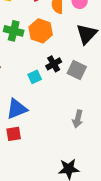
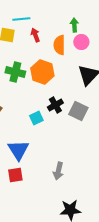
blue triangle: (17, 109) -> (18, 150), turned -40
gray arrow: (78, 119) -> (58, 171), moved

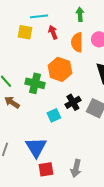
green arrow: (74, 25) -> (80, 14), moved
green cross: (15, 72) -> (35, 83), moved
red square: (15, 175) -> (46, 169), moved

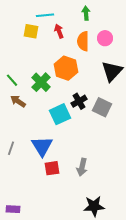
green cross: (35, 83) -> (41, 82), turned 30
cyan square: (54, 115) -> (60, 114), size x1.5

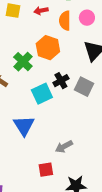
red arrow: (59, 31) -> (41, 11), turned -80
gray arrow: (82, 167) -> (64, 147), turned 48
red square: (52, 168) -> (46, 170), moved

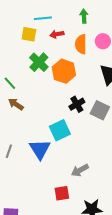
green cross: (23, 62) -> (39, 62), moved
cyan square: (42, 94) -> (60, 130), moved

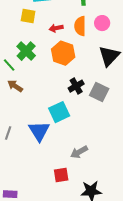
red arrow: (57, 34) -> (56, 28), moved
green cross: (39, 62) -> (26, 51), moved

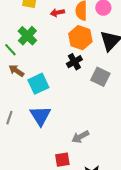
orange hexagon: (63, 53) -> (80, 38), moved
black cross: (76, 86) -> (74, 62), moved
cyan square: (59, 112) -> (38, 84), moved

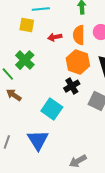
cyan square: (38, 84) -> (52, 109), moved, turned -30

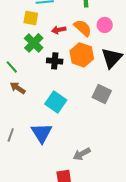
orange semicircle: (79, 35) -> (83, 28), turned 132
green cross: (25, 60) -> (34, 43), moved
black cross: (72, 86) -> (55, 61), moved, turned 35

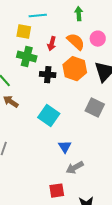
red arrow: (59, 30) -> (52, 44), turned -64
green cross: (34, 43) -> (27, 57), turned -30
blue triangle: (42, 133) -> (65, 147), moved, size x0.6

